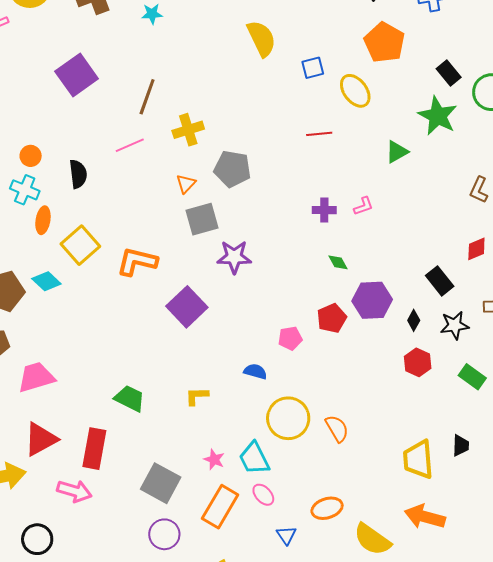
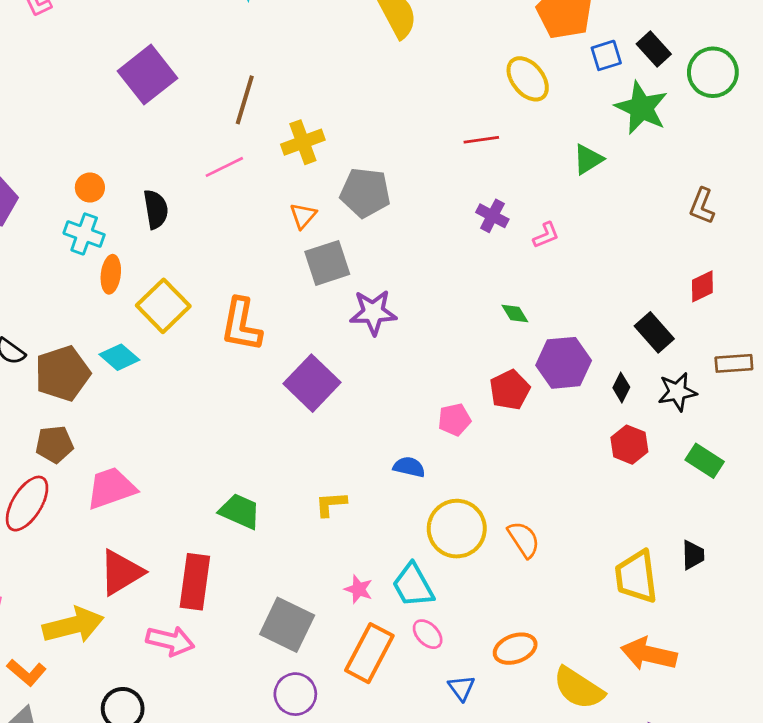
blue square: (313, 68) -> (606, 55), moved
purple cross: (324, 210) -> (492, 216), moved, turned 30
orange L-shape: (137, 262) -> (241, 325), turned -90

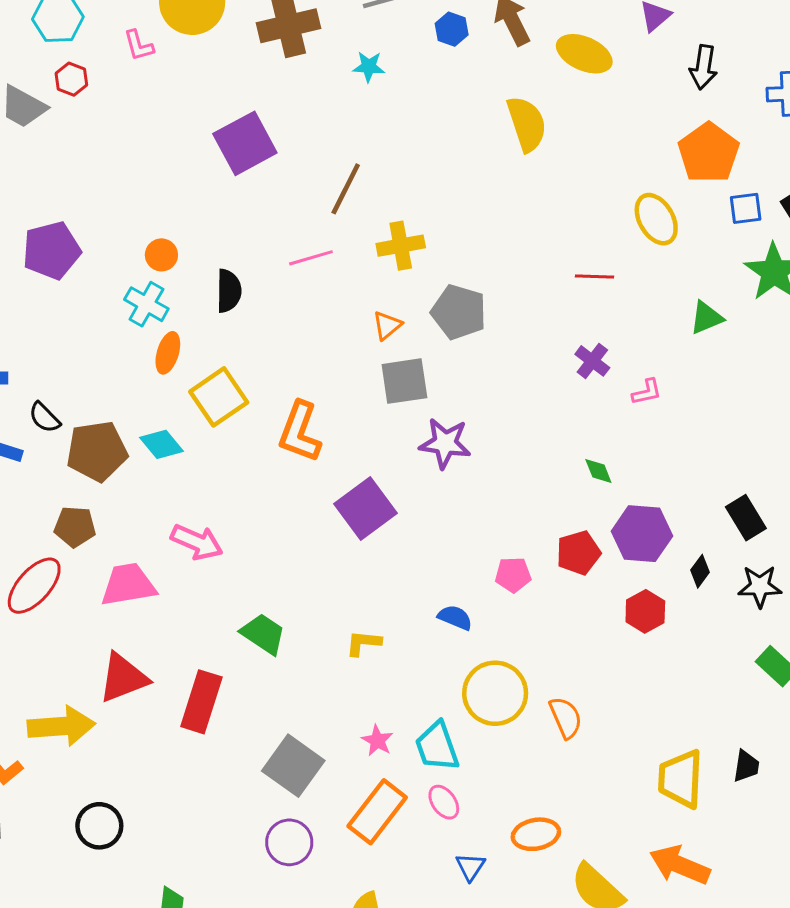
red hexagon: (629, 445) -> (645, 611), moved
pink arrow: (170, 641) -> (197, 542), moved

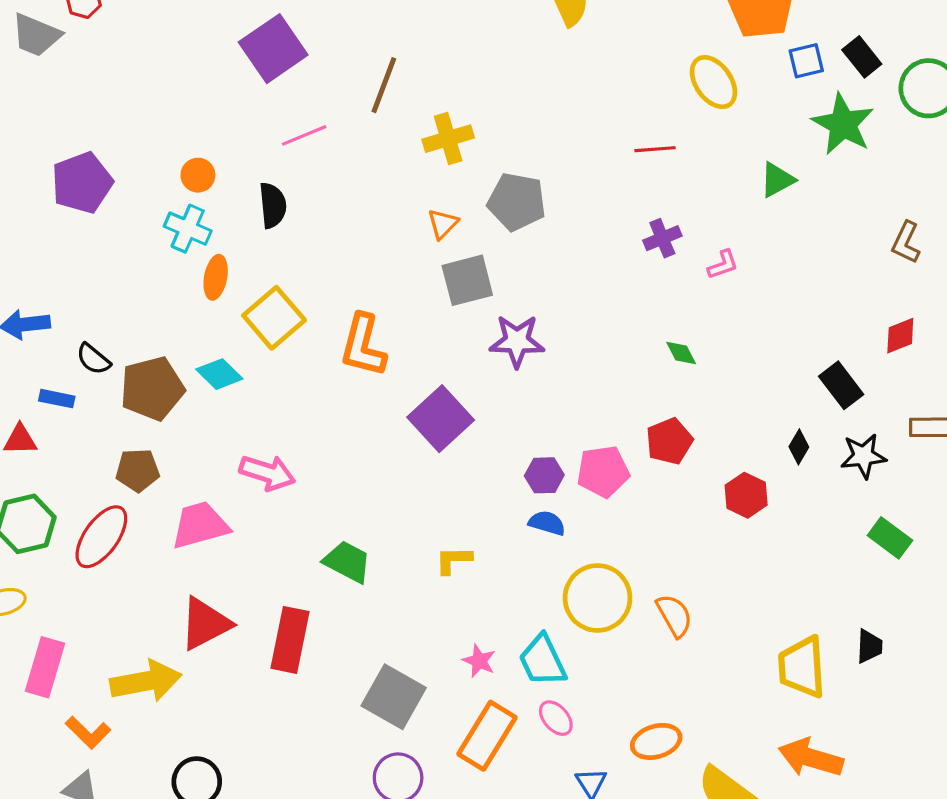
pink line: (311, 258) -> (304, 135), moved
purple cross: (592, 361) -> (662, 238), turned 36
purple hexagon: (642, 534) -> (544, 475), moved, size x0.6
pink pentagon: (513, 575) -> (603, 472), size x1.4

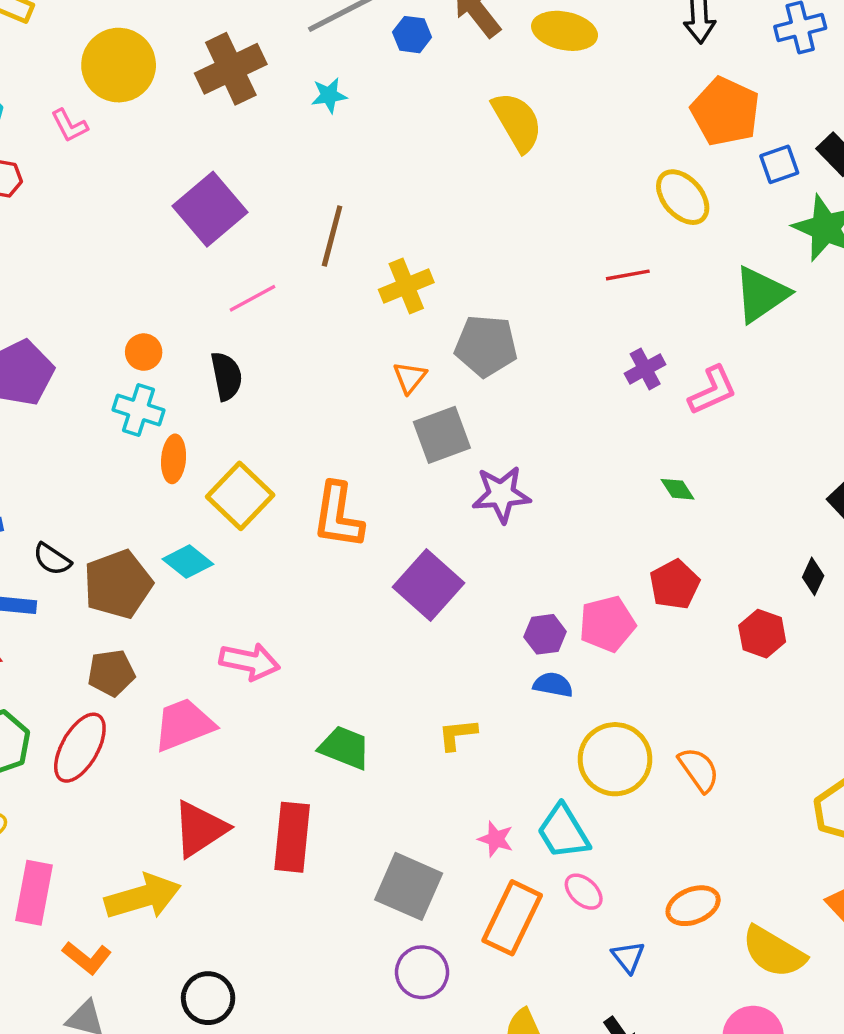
green triangle: (777, 180) -> (761, 294), size x1.5
pink L-shape: (723, 265) -> (713, 390), size x1.5

